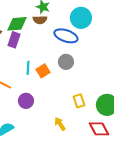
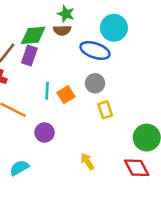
yellow rectangle: (79, 101) -> (105, 110), moved

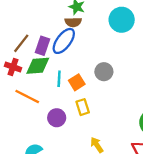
green diamond: (33, 35) -> (38, 66), moved
blue ellipse: (95, 50) -> (64, 41), moved, turned -72
yellow rectangle: (105, 110) -> (83, 107), moved

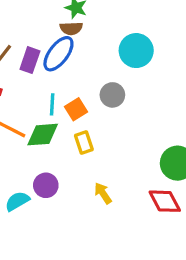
cyan circle: (122, 20) -> (136, 51), moved
green diamond: (38, 66) -> (43, 135), moved
purple circle: (57, 118) -> (46, 185), moved

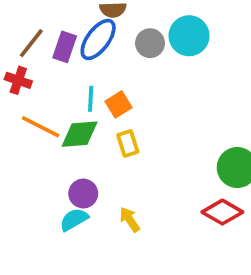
gray circle: (112, 95) -> (150, 43), moved
yellow arrow: (103, 193) -> (130, 219), moved
cyan semicircle: (17, 201) -> (74, 219), moved
red diamond: (165, 201) -> (222, 212), turned -32

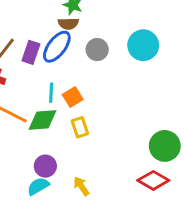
cyan circle: (189, 36) -> (143, 45), moved

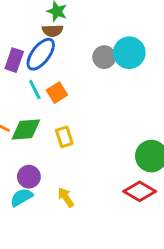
gray circle: (97, 50) -> (104, 57), moved
cyan line: (51, 93) -> (35, 90), moved, turned -30
orange square: (73, 97) -> (57, 93), moved

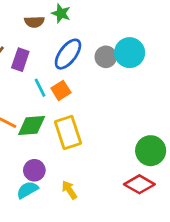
brown semicircle: (53, 31) -> (34, 22), moved
blue ellipse: (41, 54) -> (68, 54), moved
yellow rectangle: (64, 137) -> (68, 132), size x1.6

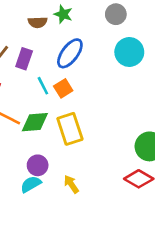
gray circle: (106, 57) -> (116, 14), moved

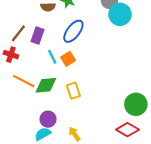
cyan circle: (129, 52) -> (120, 14), moved
yellow rectangle: (70, 129) -> (73, 91), size x0.7

